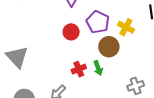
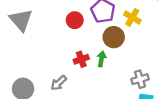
gray triangle: (17, 57) -> (21, 20), moved
green arrow: (98, 68) -> (102, 59), turned -152

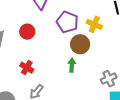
red circle: (75, 20) -> (27, 32), moved
red cross: (81, 59) -> (27, 68), moved, turned -32

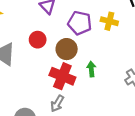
brown circle: (80, 44) -> (67, 49), moved
red cross: (27, 68) -> (62, 76), moved, size x1.6

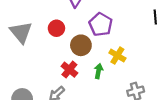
yellow cross: (109, 21) -> (117, 56), moved
red cross: (62, 76) -> (69, 70), size x0.7

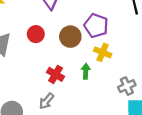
purple pentagon: (101, 24) -> (96, 26), moved
brown circle: (81, 45) -> (70, 37), moved

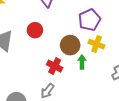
purple pentagon: (96, 26) -> (90, 20), turned 30
brown circle: (70, 37) -> (70, 45), moved

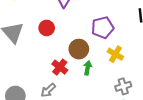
yellow cross: (97, 44) -> (115, 54), moved

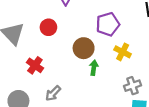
red cross: (60, 67) -> (35, 65), moved

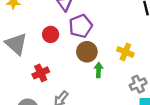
purple pentagon: (108, 24) -> (81, 26), moved
red cross: (35, 65) -> (41, 73), turned 35

